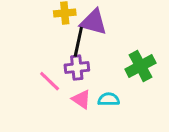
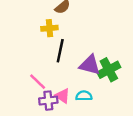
purple triangle: (93, 22) -> (90, 65), moved
purple cross: (77, 68) -> (48, 101), moved

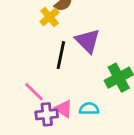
yellow cross: (49, 28) -> (50, 17), moved, turned -35
purple triangle: (90, 65) -> (88, 41), moved, turned 30

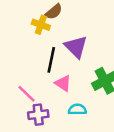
yellow cross: (50, 17) -> (41, 25), turned -30
pink triangle: (64, 109) -> (63, 83), moved

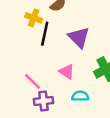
yellow cross: (41, 25) -> (34, 18), moved
black line: (51, 60) -> (45, 34), moved

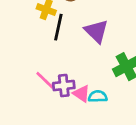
pink triangle: (67, 72) -> (81, 94), moved
purple cross: (43, 101) -> (64, 86), moved

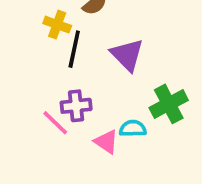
purple cross: (64, 86) -> (76, 106), moved
cyan semicircle: (98, 96) -> (133, 129), moved

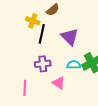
pink line: (55, 123) -> (25, 88), moved, turned 49
cyan semicircle: (133, 129) -> (74, 65), moved

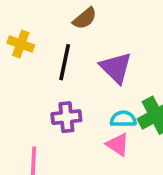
yellow cross: (33, 21) -> (21, 44), moved
pink triangle: (59, 83) -> (118, 145), moved

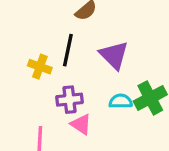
yellow cross: (21, 44) -> (40, 67), moved
pink triangle: (118, 145) -> (81, 124), moved

